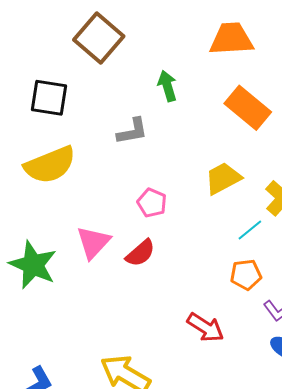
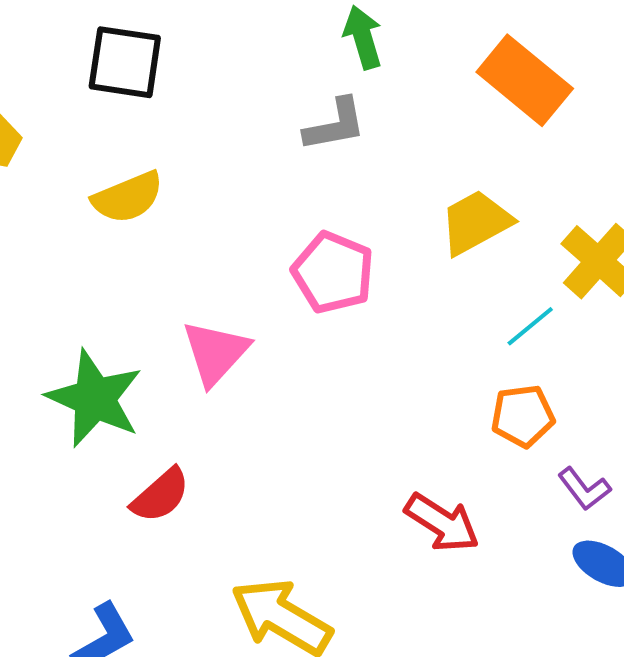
gray L-shape: (132, 131) -> (335, 125), moved
yellow semicircle: (50, 165) -> (128, 197), size x0.7
pink pentagon: (152, 203) -> (333, 273), size x1.4
red semicircle: (140, 253) -> (160, 495), moved

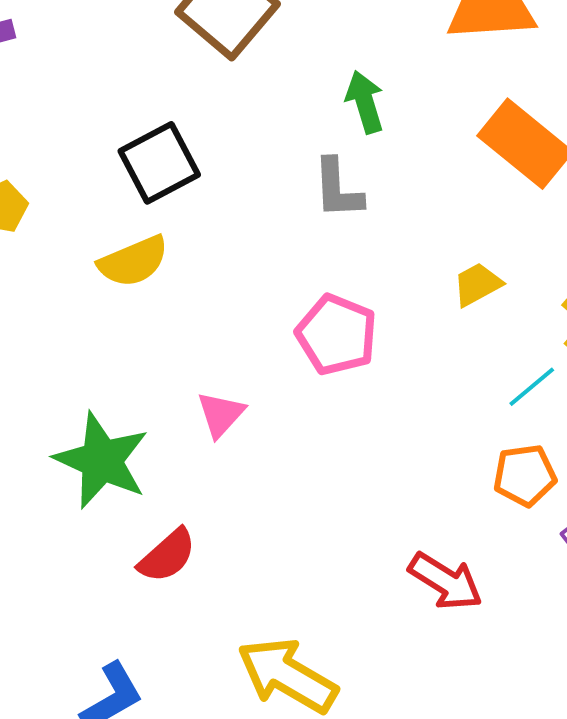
black square: (125, 62) -> (159, 163), moved, turned -36
gray L-shape: (335, 125) -> (338, 189), turned 98
yellow trapezoid: (476, 222) -> (477, 284), size x0.7
pink triangle: (215, 353) -> (221, 414), size x0.7

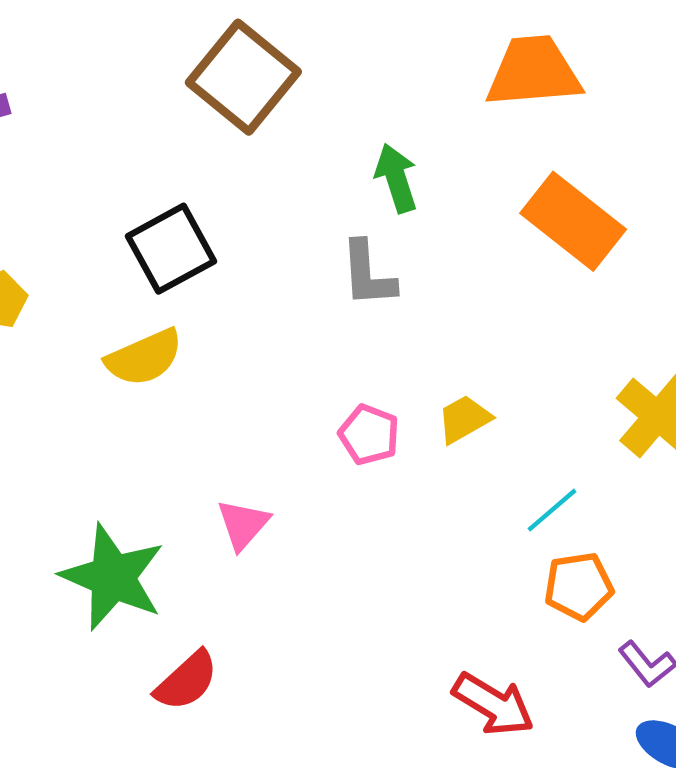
yellow trapezoid: (477, 284) -> (464, 419), moved
pink pentagon: (337, 335) -> (369, 435), size x0.7
cyan line: (532, 387) -> (552, 510), moved

